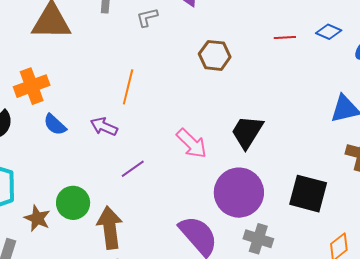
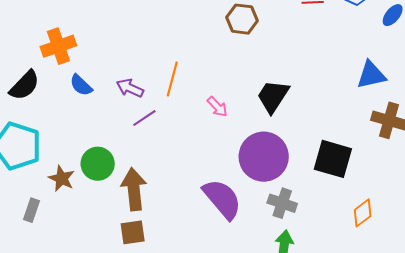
orange line: (128, 87) -> (172, 79), moved
pink arrow: (192, 144) -> (217, 107), size x0.7
purple line: (133, 169) -> (144, 118), moved

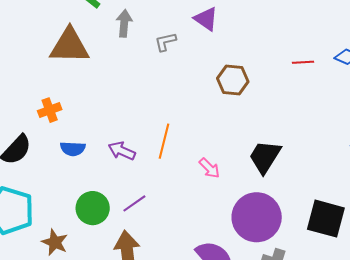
orange cross: (58, 46) -> (50, 110), size x0.7
blue semicircle: (81, 85) -> (73, 149), turned -40
purple line: (144, 118) -> (134, 203), moved
green circle: (98, 164) -> (93, 208), moved

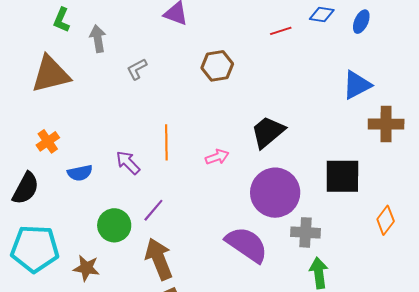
gray L-shape: (165, 42) -> (137, 69), moved
purple arrow: (122, 151) -> (128, 163), turned 36
black trapezoid: (265, 157) -> (268, 132), turned 33
pink arrow: (209, 168) -> (217, 157), turned -50

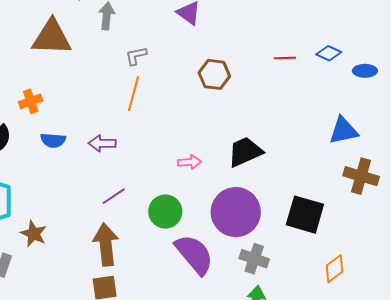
blue ellipse: (361, 22) -> (365, 71), turned 50
orange line: (166, 142) -> (133, 94), moved
purple arrow: (128, 163) -> (102, 143), turned -60
green circle: (114, 225) -> (165, 212), moved

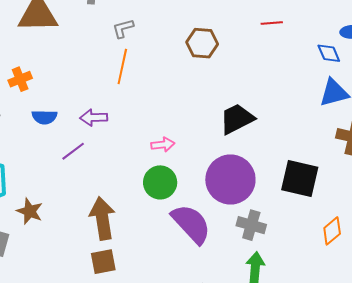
blue diamond: (329, 53) -> (329, 53), moved, turned 45
pink arrow: (189, 162) -> (163, 145), moved
purple line: (114, 196) -> (73, 151), moved

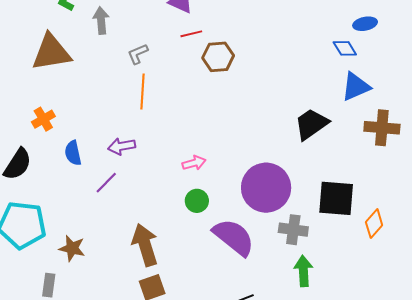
red line: (272, 23) -> (191, 34), moved
blue semicircle: (44, 117) -> (73, 153), turned 85
black trapezoid: (237, 119) -> (311, 124), moved
black square: (300, 178) -> (336, 198), moved
green circle: (160, 182) -> (197, 201), size x0.7

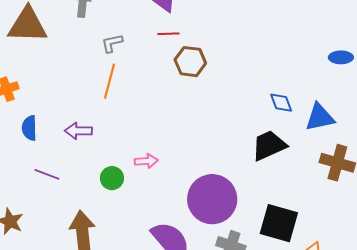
blue diamond: (345, 48) -> (281, 103), moved
purple line: (106, 183) -> (47, 174), moved, turned 55
green circle: (197, 201) -> (112, 178), moved

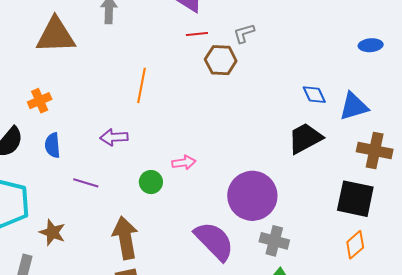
gray L-shape: (112, 43) -> (244, 33), moved
blue semicircle: (29, 128) -> (53, 145), moved
black square: (279, 223) -> (355, 199), moved

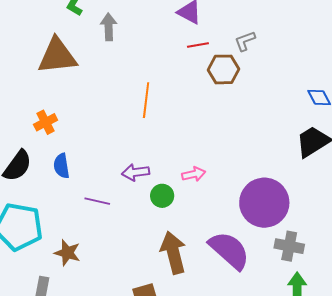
purple arrow: (114, 137) -> (136, 172), moved
brown arrow: (125, 238) -> (173, 253), moved

